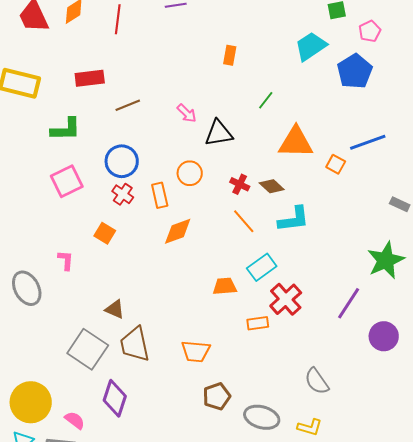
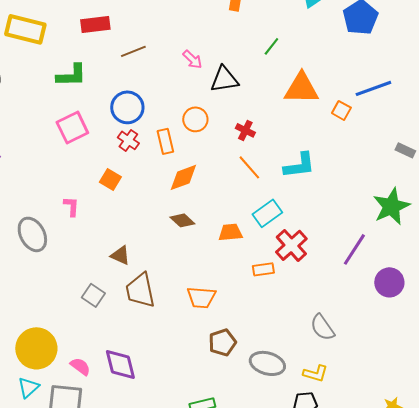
brown diamond: (272, 186) -> (182, 220), moved
gray square: (88, 349) -> (93, 295), size x0.6
purple diamond: (115, 398) -> (120, 364), moved, turned -33

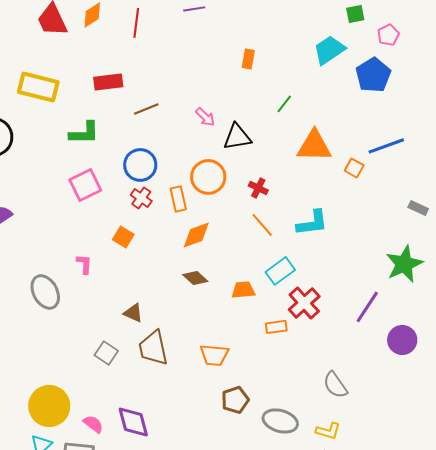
orange circle: (195, 119) -> (208, 177), size x1.4

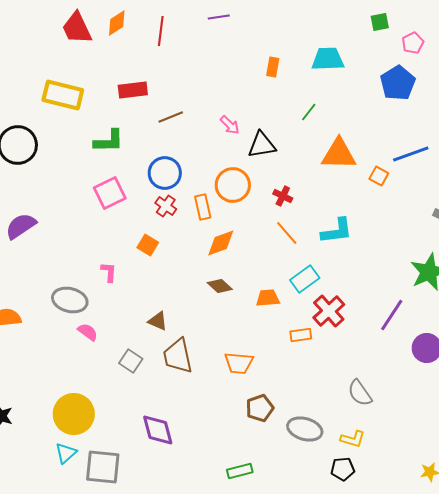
cyan trapezoid: (329, 50) -> (328, 59), moved, turned 32
gray ellipse: (45, 292) -> (70, 300), turned -48
pink semicircle: (93, 424) -> (88, 332), moved

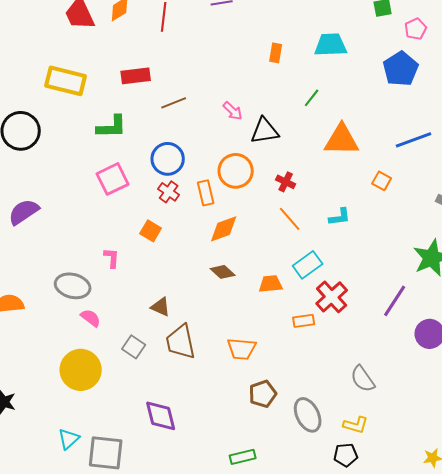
orange square: (379, 176) -> (382, 181), moved
cyan L-shape: (337, 231) -> (340, 217), size x0.7
yellow circle: (74, 414) -> (81, 370), moved
gray ellipse: (305, 429) -> (308, 415), turned 48

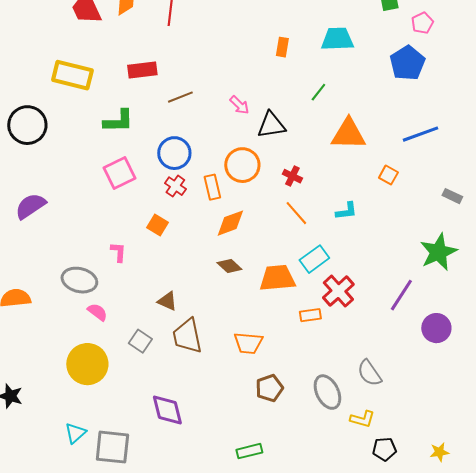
orange trapezoid: (271, 284) -> (277, 278), size x1.5
gray ellipse: (308, 415) -> (327, 392), moved
black pentagon: (346, 455) -> (384, 449), moved

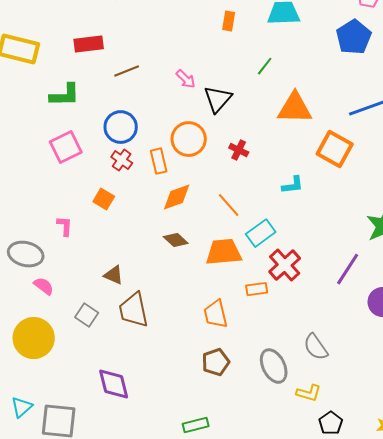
black triangle: (271, 125) -> (218, 99), turned -40
orange square: (388, 175) -> (335, 149), size x1.8
orange line: (296, 213) -> (229, 205), moved
orange trapezoid: (248, 343) -> (216, 314), moved, turned 72
black pentagon: (384, 449) -> (331, 423), turned -30

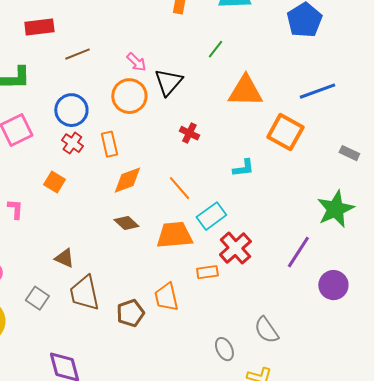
orange circle: (189, 139) -> (129, 96), moved
brown pentagon: (216, 362) -> (130, 313), moved
gray ellipse: (274, 366) -> (224, 349), size x0.7

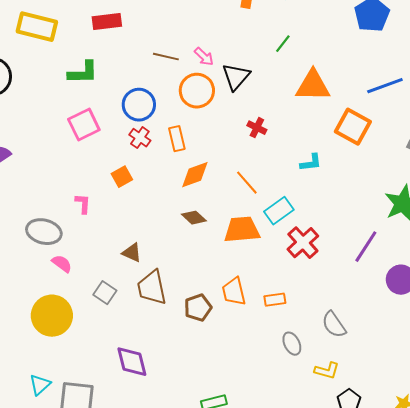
brown line: (77, 54) -> (166, 57), moved, turned 35
orange square: (54, 182) -> (122, 177), turned 30
orange rectangle: (207, 272) -> (275, 300), moved

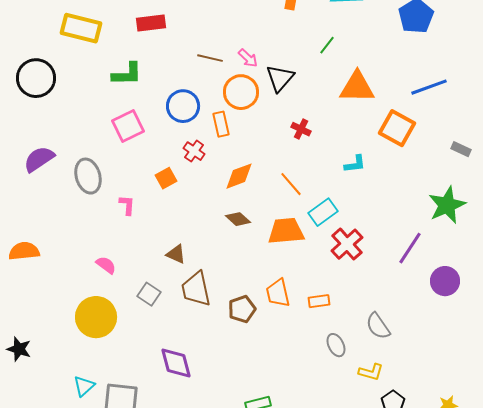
red cross: (140, 138) -> (194, 151), moved
orange rectangle: (177, 139) -> (221, 124), moved
gray ellipse: (44, 232) -> (88, 176), moved, turned 60

